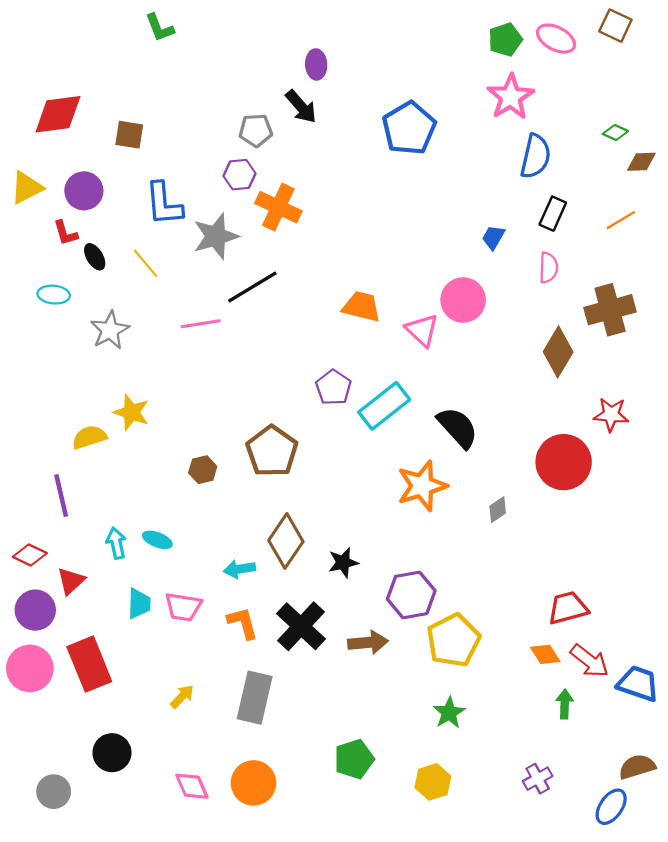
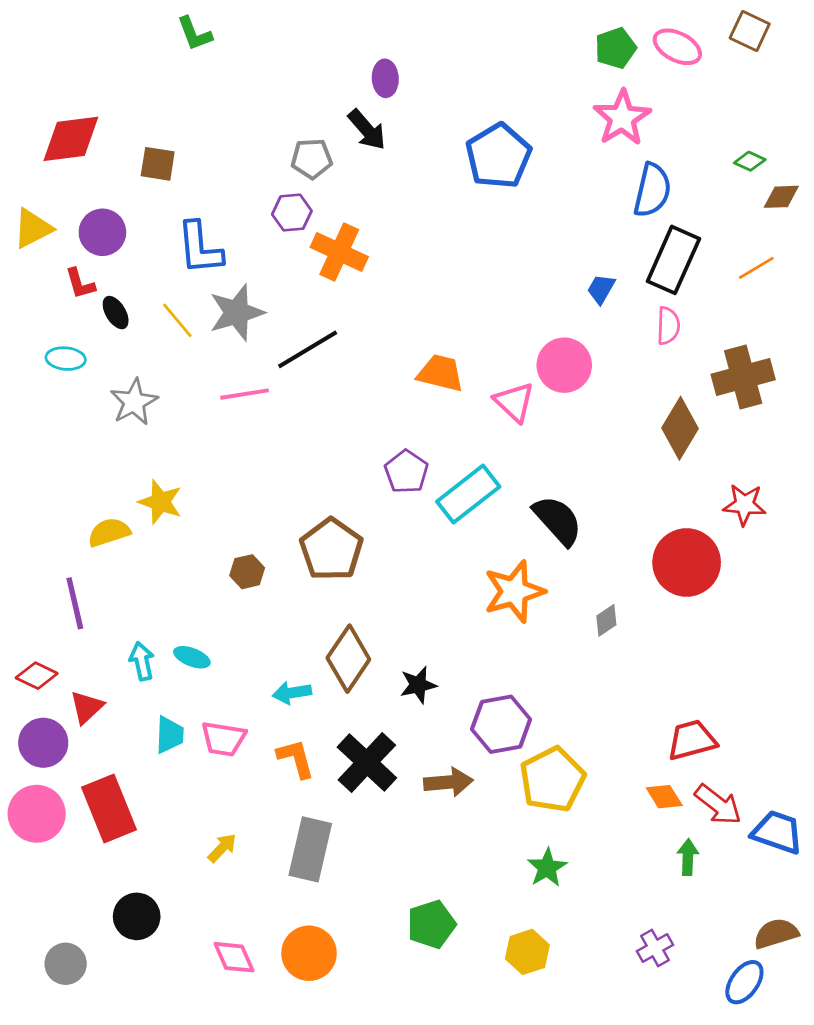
black rectangle: (553, 214) -> (673, 260), size x1.6
gray star: (216, 236) -> (237, 313), moved

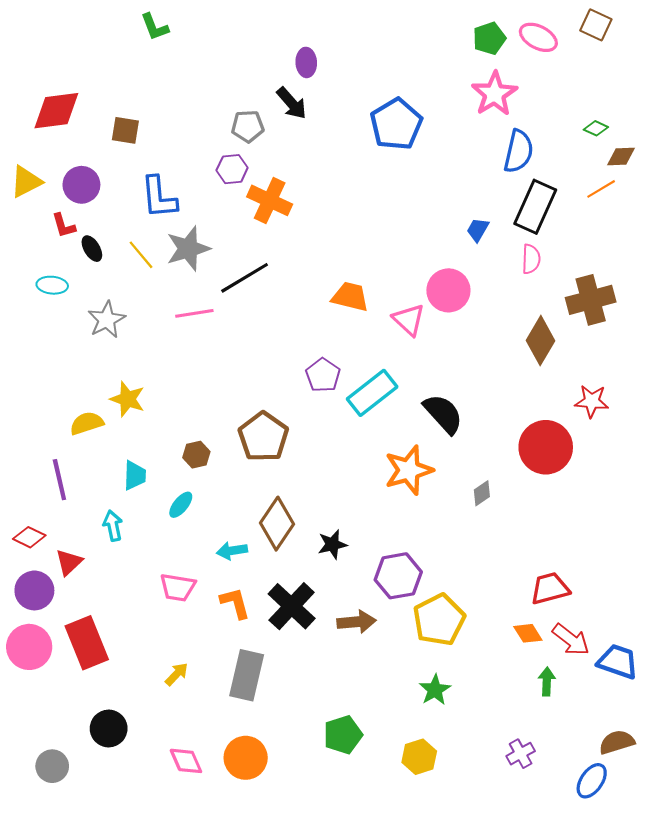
orange line: (756, 268) -> (601, 189), moved
cyan ellipse: (192, 657) -> (181, 505), moved, turned -72
cyan trapezoid: (170, 735) -> (135, 475), moved

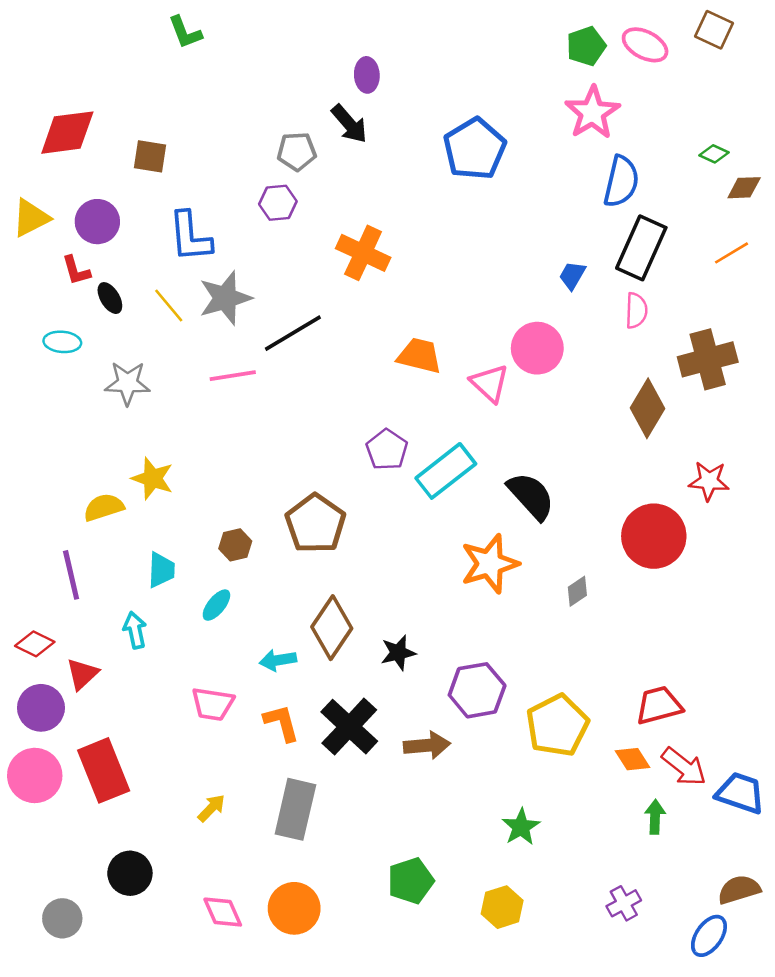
orange line: (601, 189) -> (732, 253), moved
orange cross: (270, 200) -> (363, 253), moved
gray star: (107, 320) -> (127, 383), turned 30
yellow pentagon: (439, 620) -> (557, 725), moved

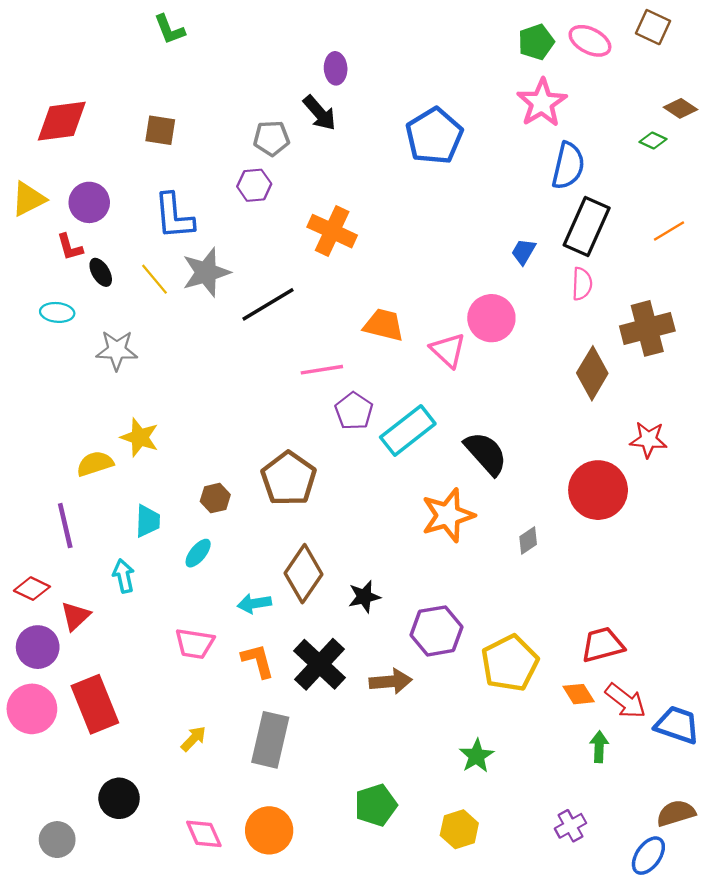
brown square: (150, 156) -> (160, 130), moved
brown diamond: (744, 188) -> (681, 108), moved, turned 36
pink line: (233, 376) -> (322, 370), moved

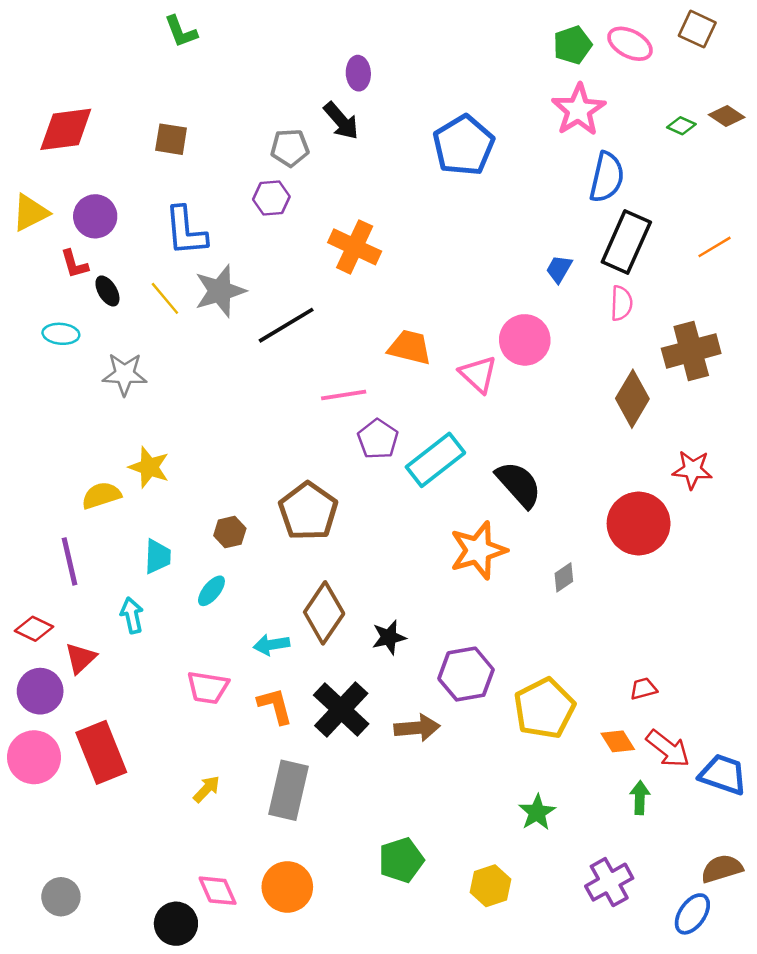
green diamond: (653, 141) -> (681, 126), moved
red trapezoid: (603, 645) -> (643, 689), size x0.6
green star: (477, 756) -> (537, 812), moved
black circle: (119, 798) -> (176, 924), moved
purple cross: (571, 826) -> (609, 882), size x1.4

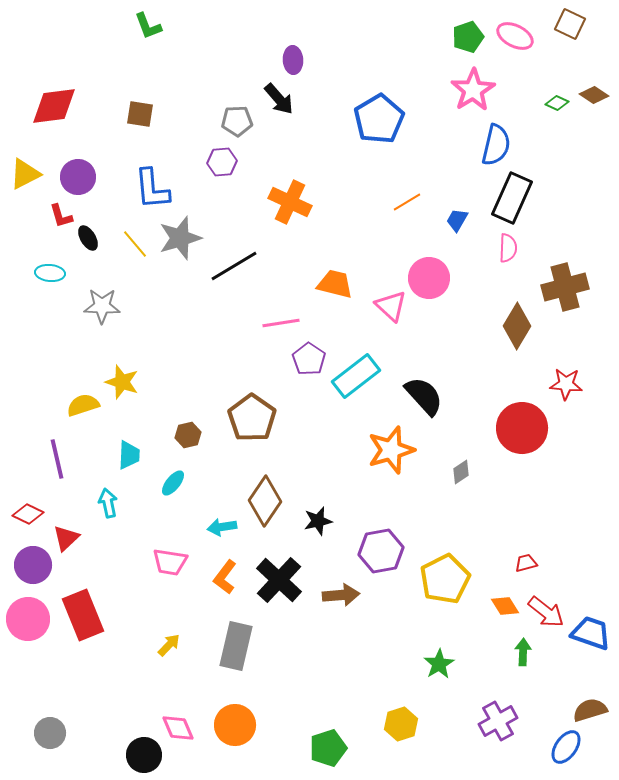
orange line: (714, 247) -> (407, 202), moved
orange L-shape: (275, 706) -> (225, 577), turned -128
green pentagon: (401, 860) -> (328, 748), moved

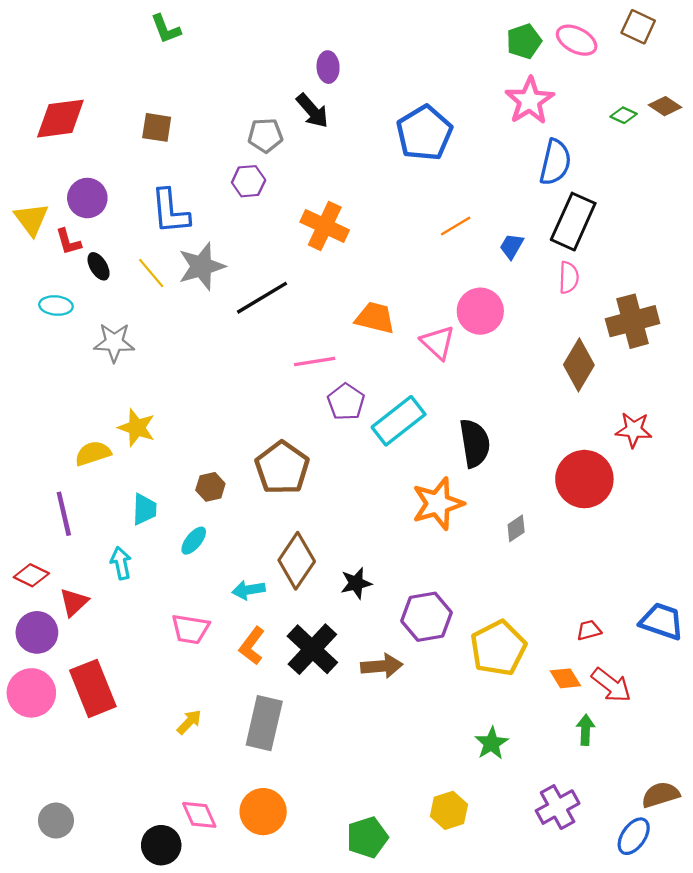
yellow triangle: (25, 174) -> (31, 219), moved, turned -40
black semicircle: (424, 396) -> (475, 443), turned 33
blue trapezoid: (591, 633) -> (662, 621), moved

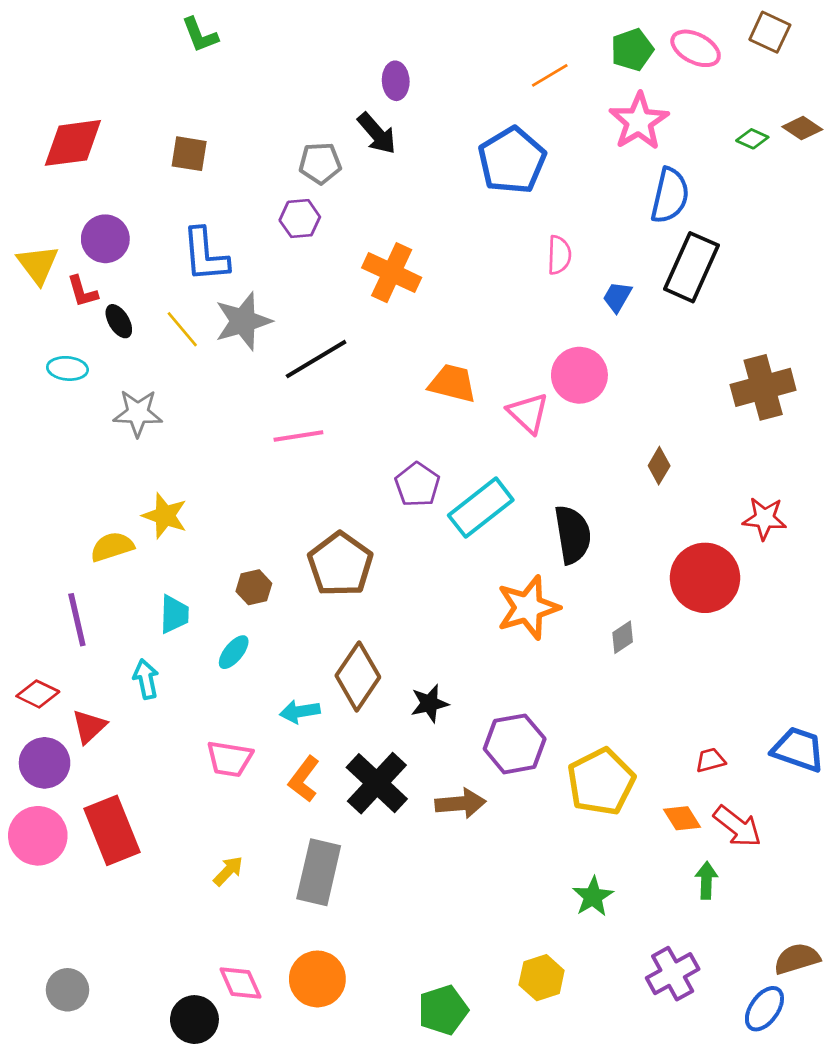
orange line: (456, 226) -> (550, 75), moved
pink semicircle: (569, 278) -> (559, 255), moved
pink line: (315, 361) -> (298, 436), moved
brown diamond: (579, 365) -> (659, 466), moved, size x0.6

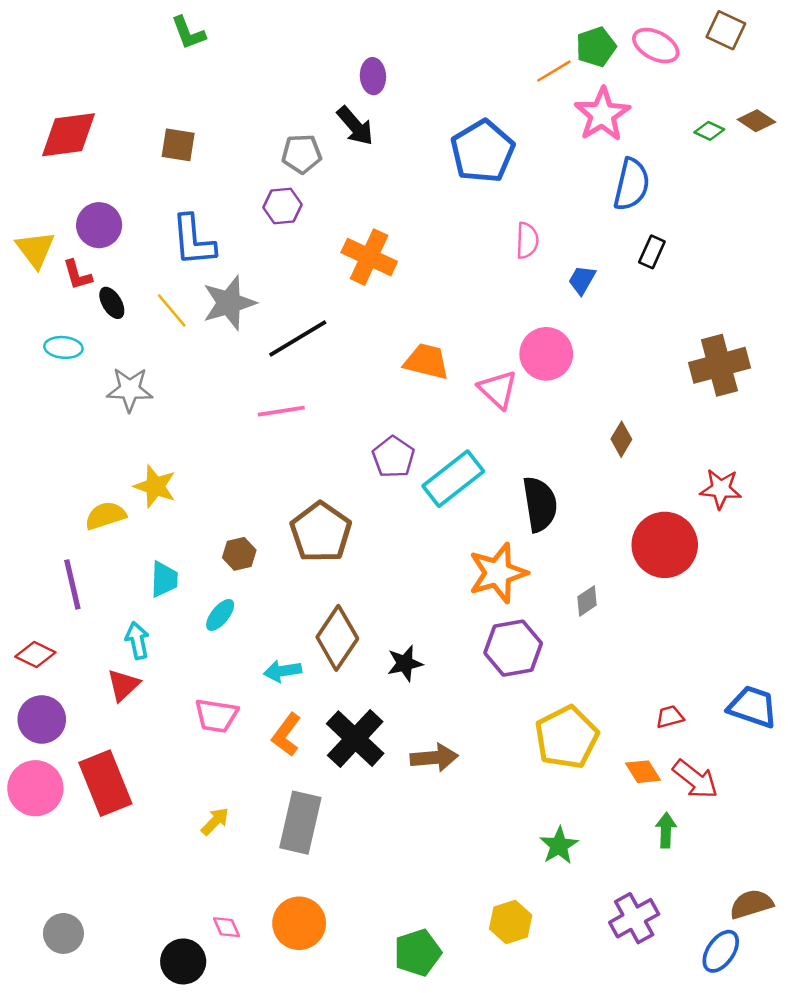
orange line: (550, 75) -> (554, 71), moved
black rectangle: (692, 267) -> (652, 252), size x0.5
red triangle: (89, 726) -> (123, 685), moved
purple hexagon: (515, 744) -> (513, 648), moved
pink diamond: (240, 983) -> (226, 927), size x0.7

